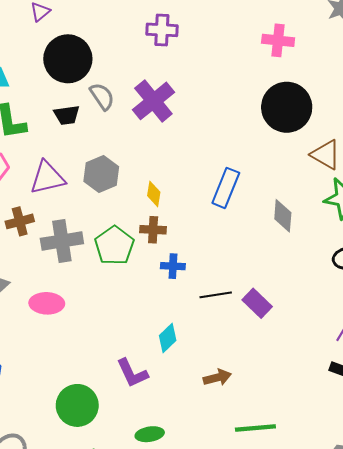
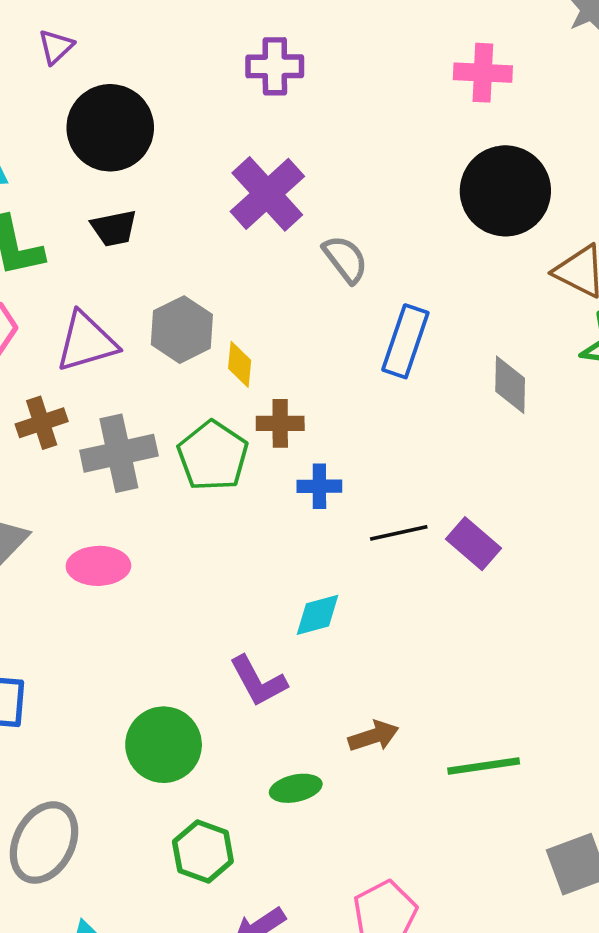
gray semicircle: (102, 96) -> (345, 259), moved
yellow diamond: (154, 194) -> (240, 364), moved
cyan diamond: (168, 338) -> (318, 615), turned 32
brown arrow: (217, 377) -> (373, 736), moved

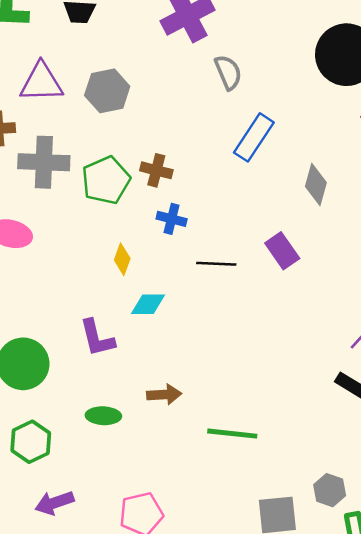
yellow diamond: (240, 364) -> (122, 259), moved
purple rectangle: (474, 544) -> (282, 251), moved

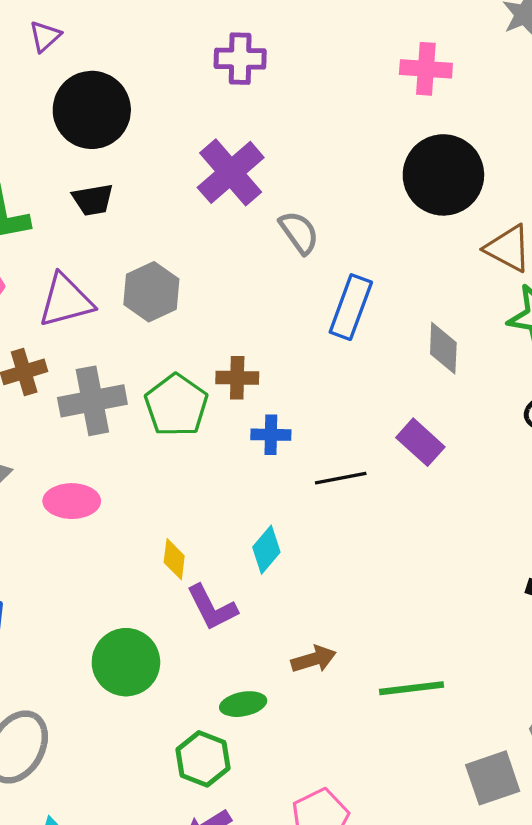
yellow diamond: (122, 259) -> (174, 559), moved
cyan diamond: (148, 304) -> (266, 550), turned -36
green hexagon: (31, 442) -> (203, 759), moved

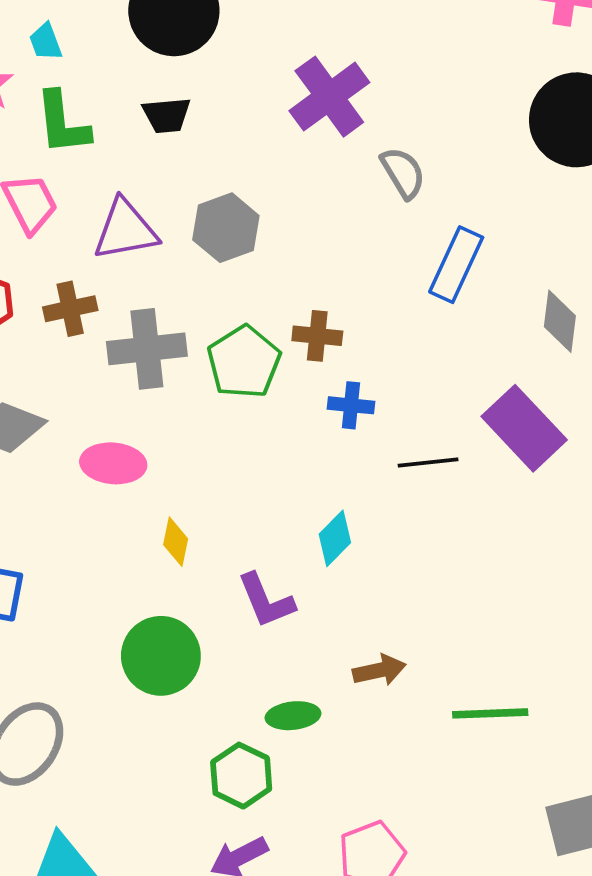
purple rectangle: (420, 442) -> (524, 428), size x1.5
yellow diamond: (174, 559) -> (176, 542), moved

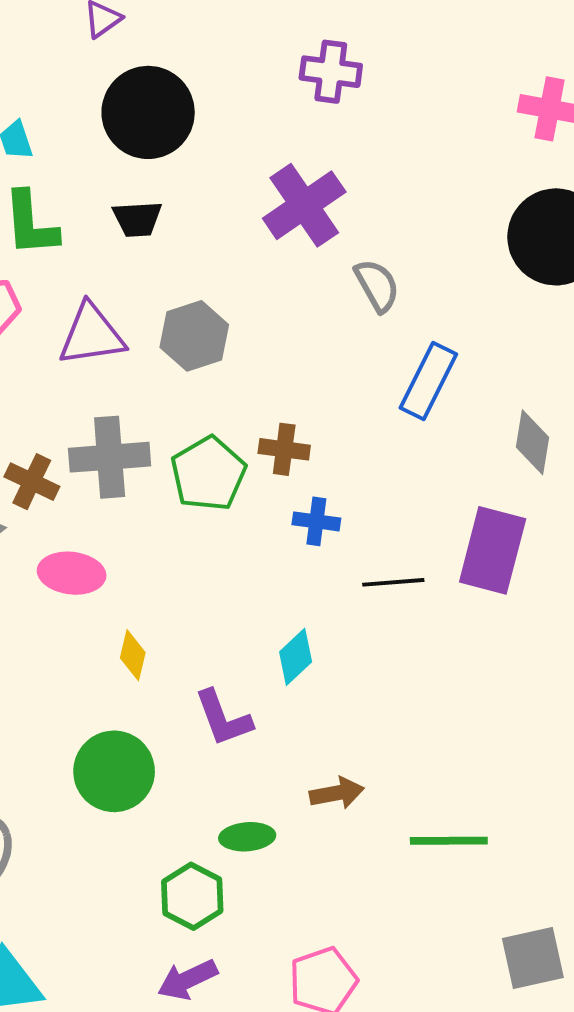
brown cross: (70, 309) -> (32, 482), moved, turned 36
purple rectangle: (524, 428) -> (493, 550), turned 56

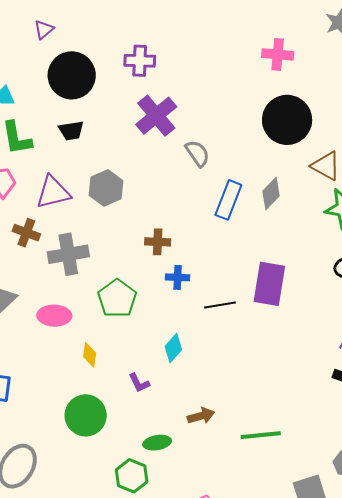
purple cross: (331, 72) -> (140, 61), moved
gray diamond: (532, 442) -> (271, 193), moved, turned 40
green pentagon: (208, 474) -> (117, 298), moved
brown cross: (32, 482) -> (26, 233), moved
purple L-shape: (223, 718) -> (139, 383), size x0.7

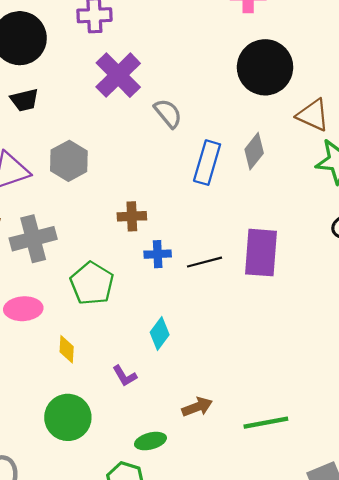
black line: (220, 305) -> (205, 262), moved

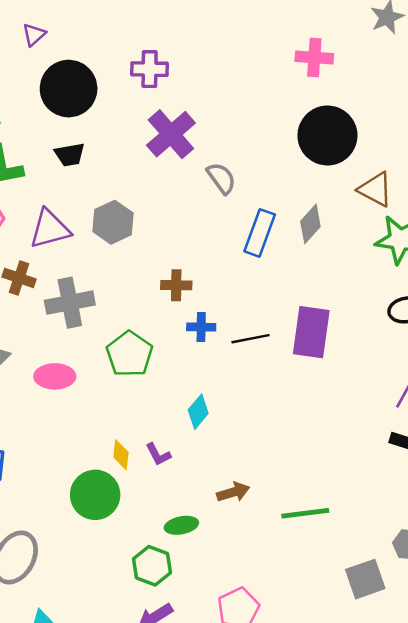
yellow diamond: (67, 349) -> (121, 455), moved

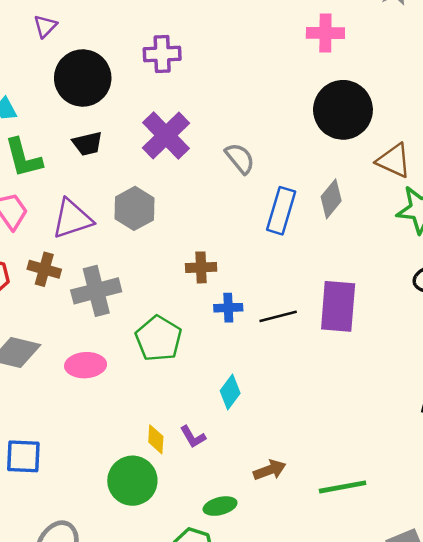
purple cross: (171, 134) -> (166, 136), moved

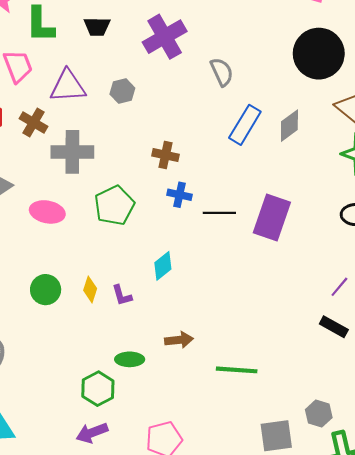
gray hexagon: (135, 208) -> (122, 91), size x0.7
green circle: (132, 481) -> (46, 290), moved, size x0.7

